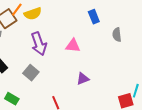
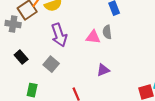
gray semicircle: (117, 35) -> (107, 32), moved
green rectangle: (12, 99) -> (32, 90), turned 72

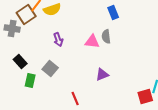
purple arrow: (59, 35) -> (58, 40), size x0.6
green rectangle: (32, 90) -> (30, 81), moved

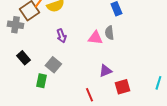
green rectangle: (30, 81) -> (41, 81), moved
red square: (145, 97) -> (122, 87), moved
red line: (75, 99) -> (89, 95), moved

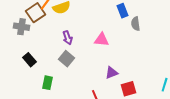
gray semicircle: (109, 33) -> (136, 24), moved
gray square: (53, 65) -> (67, 59), moved

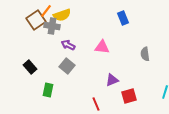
gray semicircle: (136, 24) -> (145, 54), moved
gray cross: (22, 27) -> (52, 26), moved
purple arrow: (68, 38) -> (68, 45), turned 136

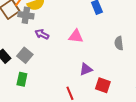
gray square: (67, 66) -> (25, 55), moved
red square: (129, 96) -> (103, 85), turned 35

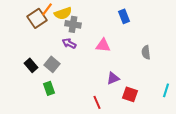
gray cross: (26, 15) -> (73, 24), moved
green rectangle: (22, 79) -> (49, 88), turned -32

